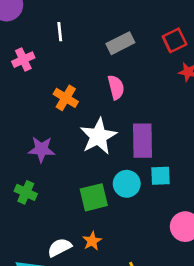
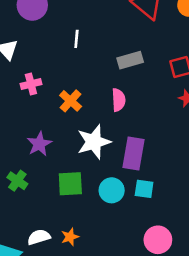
pink cross: (23, 60) -> (31, 84), moved
purple star: (41, 149) -> (39, 144), turned 30
green square: (94, 197) -> (70, 184), moved

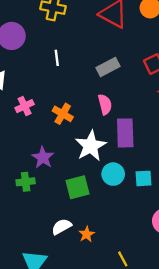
purple rectangle: (134, 153) -> (125, 133), moved
green cross: (17, 181) -> (26, 182), moved, turned -30
cyan circle: (112, 190) -> (113, 174), moved
white semicircle: (39, 237) -> (62, 227), moved

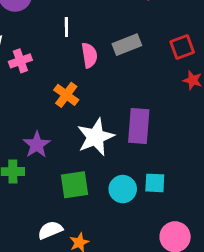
pink semicircle: (105, 104) -> (89, 55), moved
pink cross: (25, 106) -> (20, 61), moved
cyan circle: (113, 174) -> (123, 189), moved

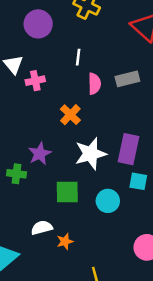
cyan square: (155, 183) -> (138, 181), moved

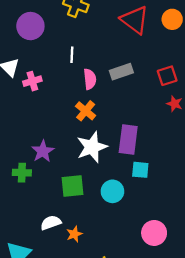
orange cross: (70, 115) -> (86, 111), moved

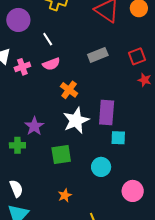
white line: (72, 55) -> (48, 39), moved, turned -32
pink semicircle: (90, 79) -> (51, 64), moved, turned 78
cyan circle: (112, 191) -> (101, 167), moved
white semicircle: (51, 223) -> (16, 188), moved, turned 90

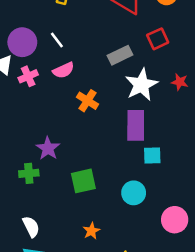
purple circle: (18, 20) -> (22, 42), moved
red square: (137, 56) -> (158, 39), moved
white star: (76, 120) -> (141, 85), moved

